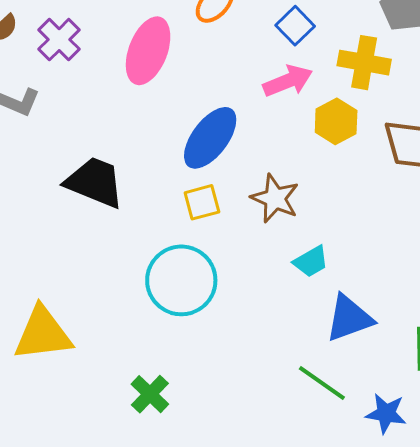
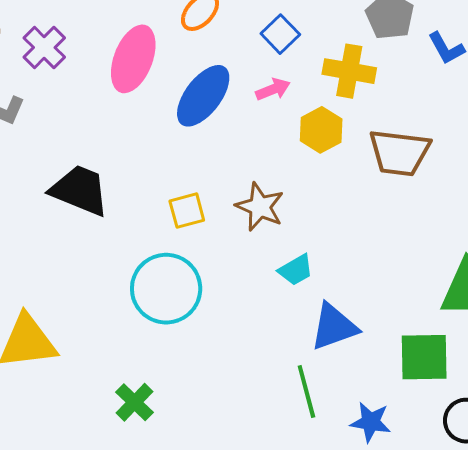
pink arrow: (288, 81) -> (273, 89), size x0.7
blue ellipse: (210, 138) -> (203, 96), moved
green line: (322, 383) -> (306, 392), turned 40

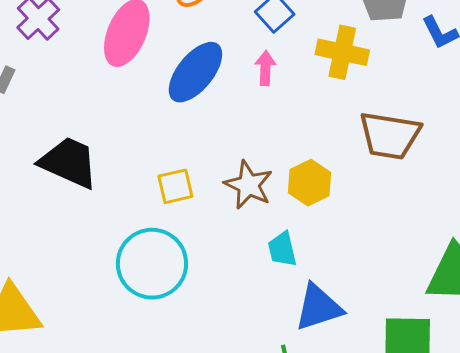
pink arrow: (273, 89) -> (265, 68), turned -68
yellow hexagon: (321, 130) -> (310, 183), moved
cyan trapezoid: (296, 270) -> (282, 249), turned 105

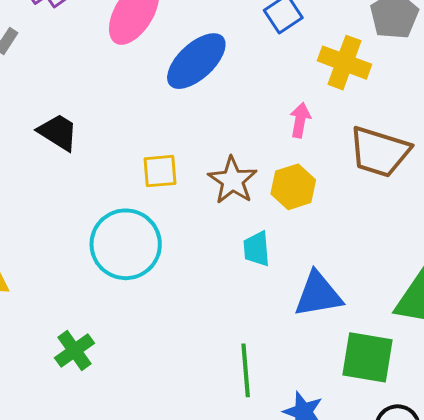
pink arrow: (265, 68) -> (300, 120), moved
black trapezoid: (69, 163) -> (58, 132), size x0.7
blue triangle: (318, 307) -> (318, 294), moved

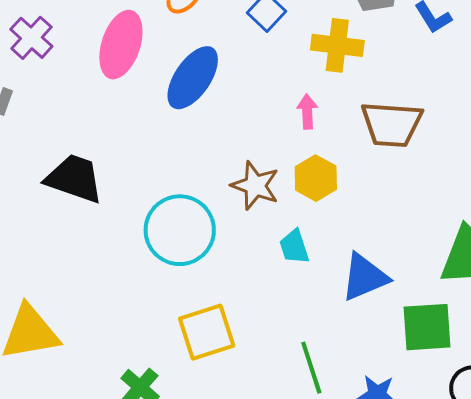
black trapezoid: (58, 132) -> (74, 179), size x1.4
yellow square: (160, 171) -> (207, 332), moved, size x1.5
cyan circle: (126, 244) -> (180, 230), moved

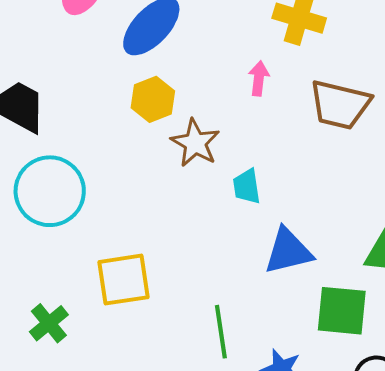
yellow hexagon: (316, 178) -> (153, 99), moved
cyan circle: (180, 230) -> (50, 191), moved
cyan trapezoid: (294, 247) -> (247, 187), moved

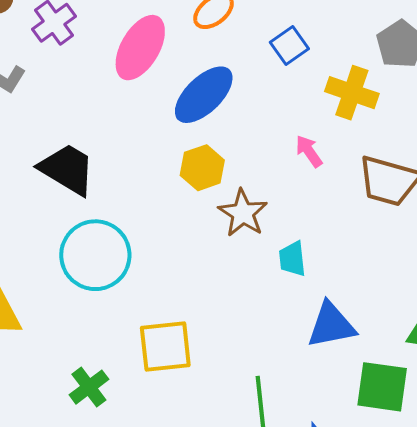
pink arrow: (259, 78) -> (309, 151), turned -44

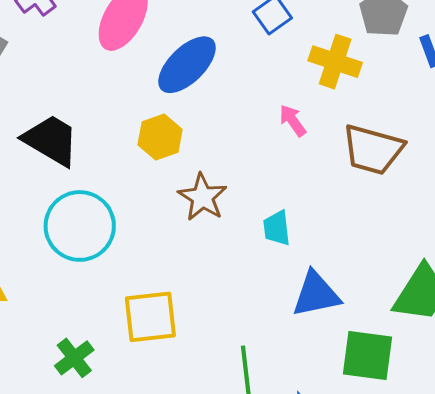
yellow hexagon: (202, 168) -> (160, 137), moved
brown star: (243, 213) -> (203, 197), moved

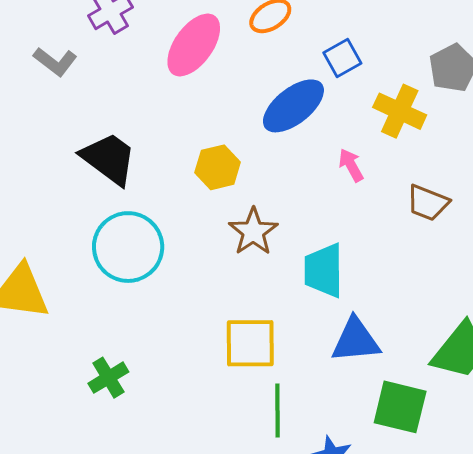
blue ellipse: (187, 65) -> (293, 106), moved
brown trapezoid: (373, 150) -> (428, 203), size x0.7
cyan trapezoid: (277, 228) -> (324, 270), size x1.5
yellow square: (150, 317) -> (250, 343), moved

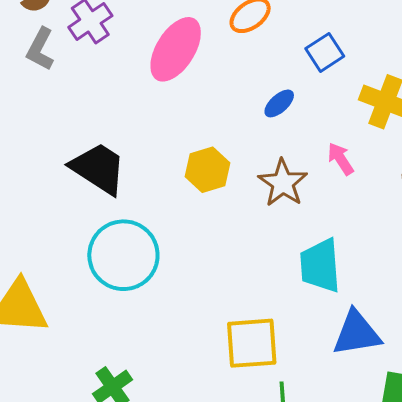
gray L-shape: (55, 62) -> (40, 49), moved, turned 84
blue ellipse: (293, 106) -> (279, 103), size x0.5
brown star: (253, 232) -> (283, 183), moved

